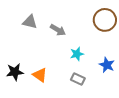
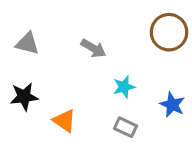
gray triangle: (30, 22) -> (27, 43), moved
black star: (15, 72) -> (24, 97), moved

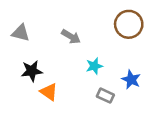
black star: (24, 97) -> (32, 71), moved
gray rectangle: (126, 127) -> (105, 96), moved

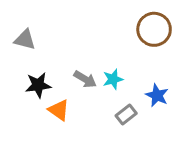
gray arrow: (71, 37) -> (85, 79), moved
gray rectangle: (105, 96) -> (126, 114), turned -63

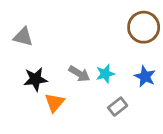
blue star: (157, 95) -> (145, 76), moved
orange triangle: (59, 110) -> (55, 102), turned 35

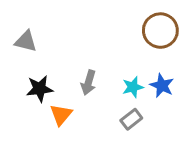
gray arrow: (79, 74) -> (88, 83), turned 75
cyan star: (105, 74) -> (133, 87), moved

